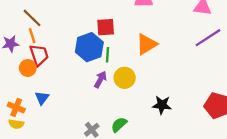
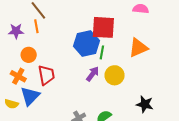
red square: (106, 27) -> (103, 27), size x1.4
red trapezoid: (39, 55) -> (46, 75), moved
blue triangle: (42, 98) -> (30, 96), moved, size x1.5
orange cross: (16, 107) -> (18, 76), moved

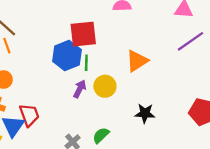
orange triangle: (138, 48) -> (137, 61), moved
red trapezoid: (46, 75) -> (29, 115), moved

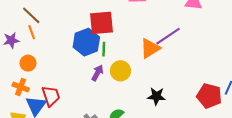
purple line: (191, 41) -> (168, 36), moved

